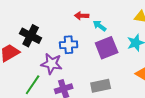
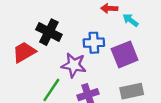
purple square: (107, 48) -> (125, 54), moved

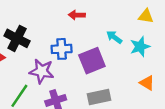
cyan arrow: (131, 20) -> (114, 37), moved

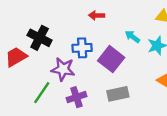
purple square: (92, 61) -> (111, 59), turned -30

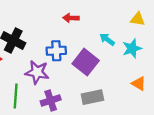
green line: (42, 93) -> (16, 96), turned -30

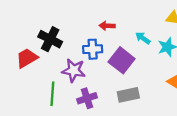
red arrow: (71, 18) -> (107, 26), moved

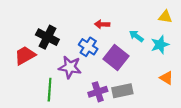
blue cross: (93, 49) -> (88, 47), turned 36
purple cross: (87, 98) -> (98, 92), moved

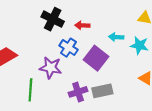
cyan arrow: (136, 36) -> (116, 37), turned -32
black cross: (47, 37) -> (53, 19), moved
cyan star: (160, 45) -> (139, 45), turned 30

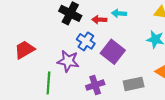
cyan arrow: (116, 37) -> (119, 13), moved
gray rectangle: (102, 91) -> (134, 84), moved

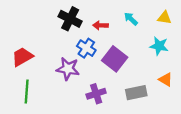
cyan arrow: (119, 13) -> (131, 19), moved, turned 40
green line: (48, 83) -> (27, 92), moved

